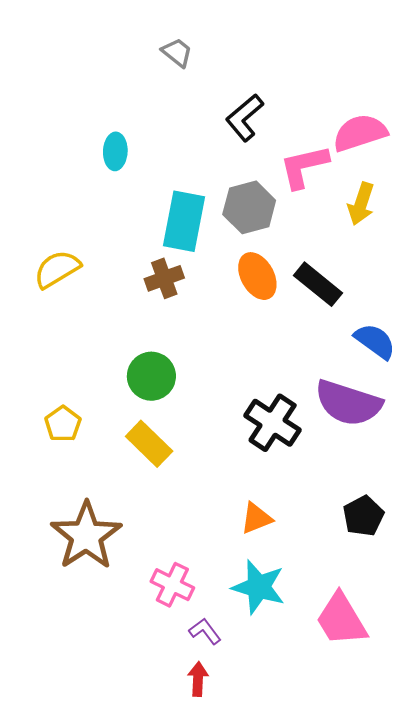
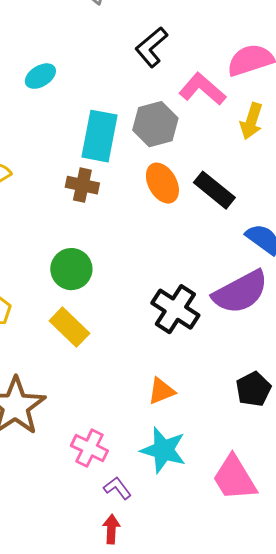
cyan ellipse: (115, 151) -> (40, 76), turned 56
pink L-shape: (304, 167) -> (202, 89), turned 54
brown cross: (164, 278) -> (82, 185), turned 32
purple semicircle: (348, 403) -> (240, 292), turned -46

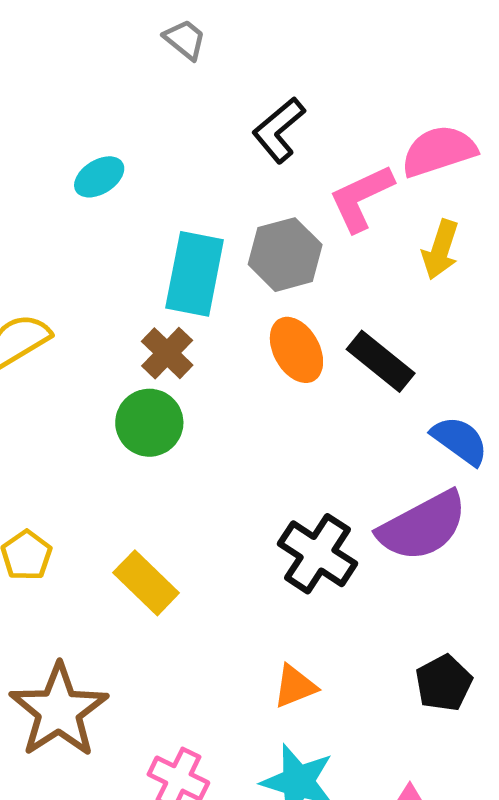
pink L-shape: (202, 89) -> (361, 198), turned -66
brown cross: (82, 185) -> (167, 353), turned 32
green circle: (71, 269) -> (149, 423), moved

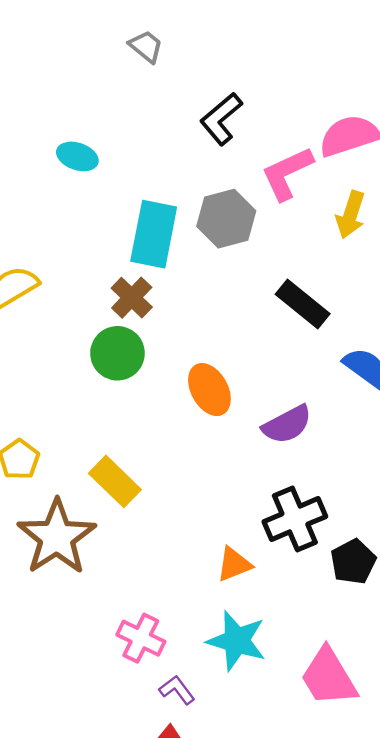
cyan ellipse: (99, 177) -> (77, 156), turned 51
orange ellipse: (296, 350) -> (209, 390), moved
purple semicircle: (423, 526) -> (287, 424), moved, size x0.7
black cross: (318, 554) -> (295, 519), moved, turned 34
brown star: (59, 711) -> (57, 537), moved

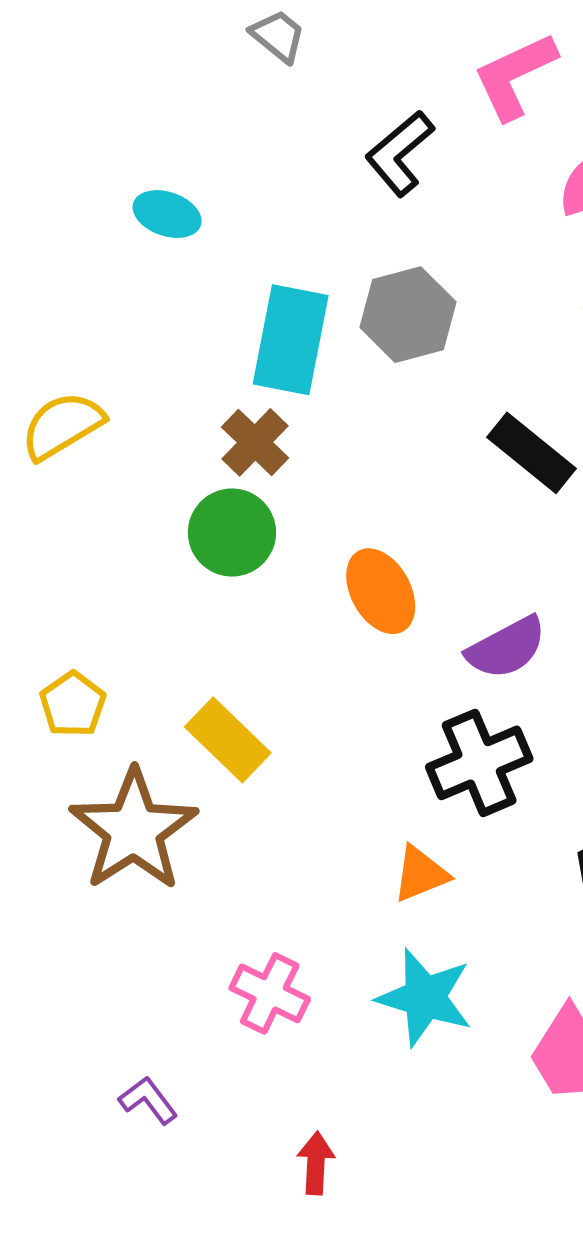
pink L-shape: (287, 173) -> (515, 76), moved
black cross: (295, 519) -> (479, 763), moved
purple L-shape: (177, 690) -> (148, 1100), moved

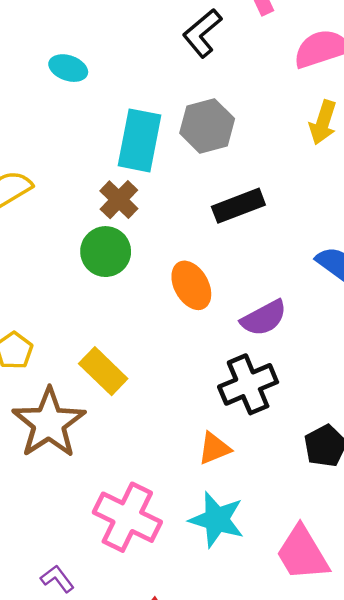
black rectangle: (532, 453) -> (238, 206), moved, turned -60
pink cross: (270, 993) -> (127, 517), size x1.5

